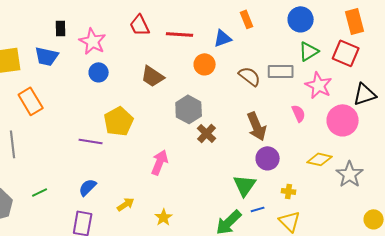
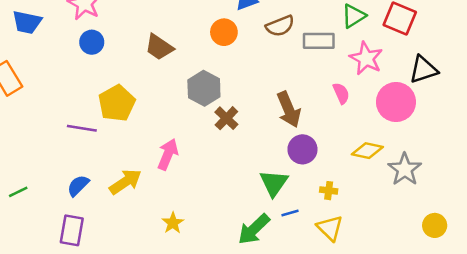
brown semicircle: (250, 76) -> (280, 26), moved, turned 120
yellow arrow: (126, 204) -> (125, 182), moved, size x1.5

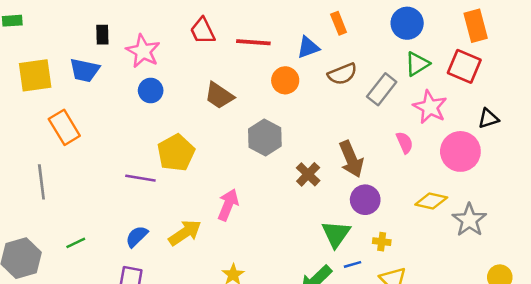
gray rectangle: (319, 41) -> (382, 89), turned -52
black triangle: (423, 70) -> (488, 118), size x0.7
brown cross: (226, 118) -> (308, 174), moved
yellow cross: (329, 191) -> (382, 242), moved

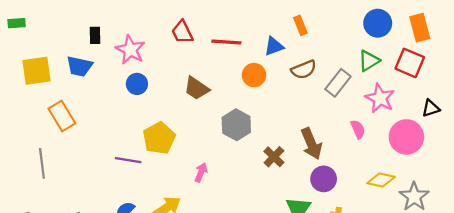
blue circle: (407, 23) -> (378, 23), moved
pink arrow: (228, 205) -> (201, 172), moved, size x0.7

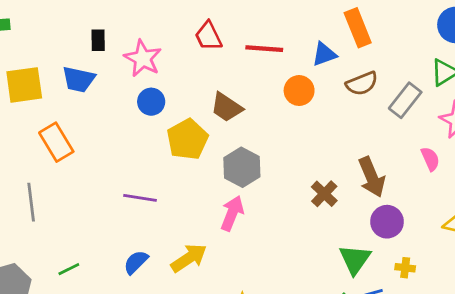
orange rectangle: (300, 25) -> (358, 28), size x1.5
gray hexagon: (236, 125) -> (242, 167), moved
yellow pentagon: (159, 138) -> (187, 139), moved
pink arrow: (201, 172) -> (232, 213), size x1.4

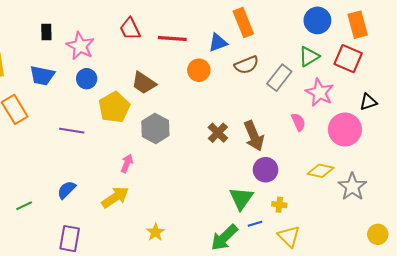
blue trapezoid: (79, 79) -> (42, 76), moved
brown cross: (324, 194) -> (218, 133), moved
purple line: (140, 198) -> (72, 131), moved
pink arrow: (232, 213) -> (127, 163), moved, size x0.7
blue semicircle: (136, 262) -> (66, 190), moved

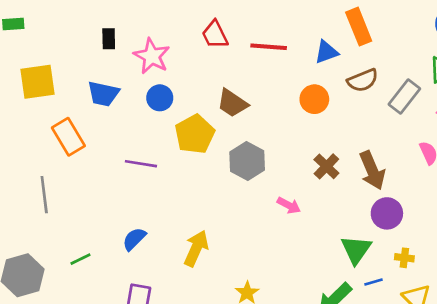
orange circle: (199, 70) -> (314, 99), moved
pink arrow: (127, 163) -> (289, 205), moved, turned 96
yellow arrow: (115, 197) -> (196, 248), turned -32

